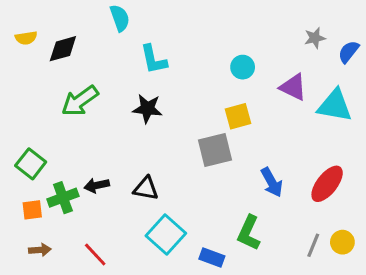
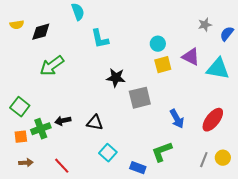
black star: (147, 109) -> (116, 78), moved
yellow square: (238, 116) -> (163, 65), moved
green L-shape: (249, 233) -> (162, 152), turned 45
cyan square: (166, 234) -> (108, 153), size x0.7

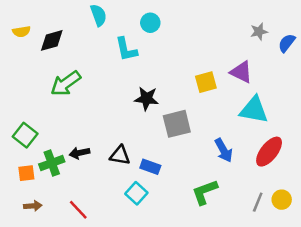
cyan circle: (158, 44) -> (150, 23), moved
cyan triangle: (218, 69) -> (254, 110), moved
blue rectangle: (138, 168) -> (150, 167), moved

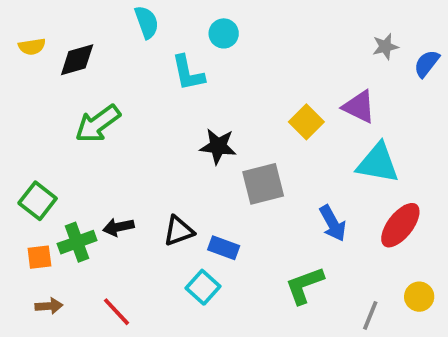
yellow square: (206, 82) -> (306, 122), turned -30
black triangle: (120, 155) -> (179, 231), turned -30
gray line: (258, 202) -> (370, 315), moved

